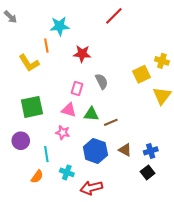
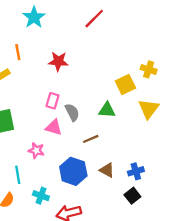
cyan star: (60, 26) -> (34, 17), moved, turned -30
gray semicircle: (102, 81) -> (72, 112), moved
pink triangle: (69, 110) -> (54, 127), moved
green triangle: (91, 114) -> (107, 110), moved

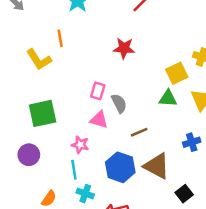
red star: (58, 61) -> (124, 48), moved
green triangle: (107, 110) -> (168, 98), moved
brown triangle: (107, 170) -> (157, 166), size x1.6
blue cross: (136, 171) -> (192, 142), moved
cyan line: (18, 175) -> (74, 170), moved

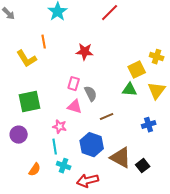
red star: (124, 48) -> (85, 52), moved
brown triangle: (157, 166) -> (121, 158), moved

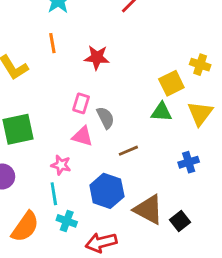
orange line: (44, 42) -> (52, 43), moved
orange semicircle: (35, 170) -> (25, 227), size x1.6

